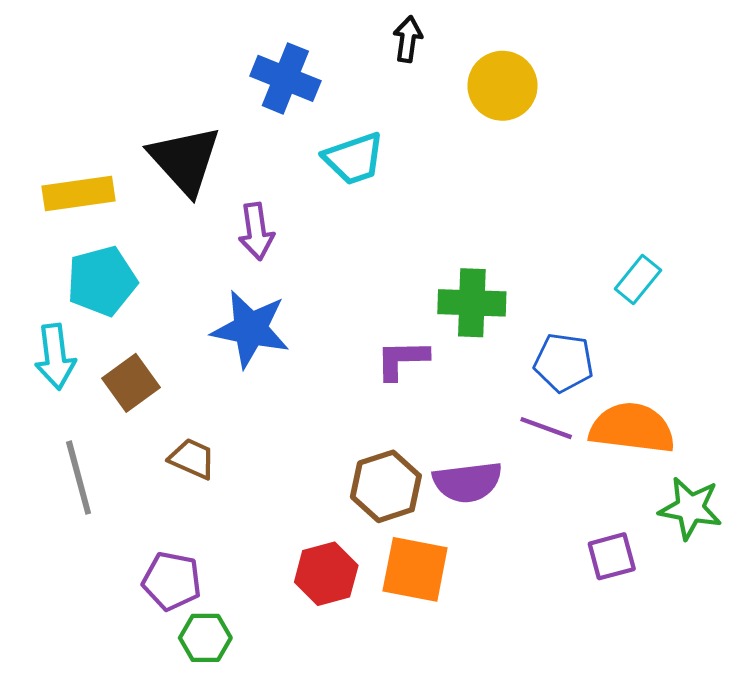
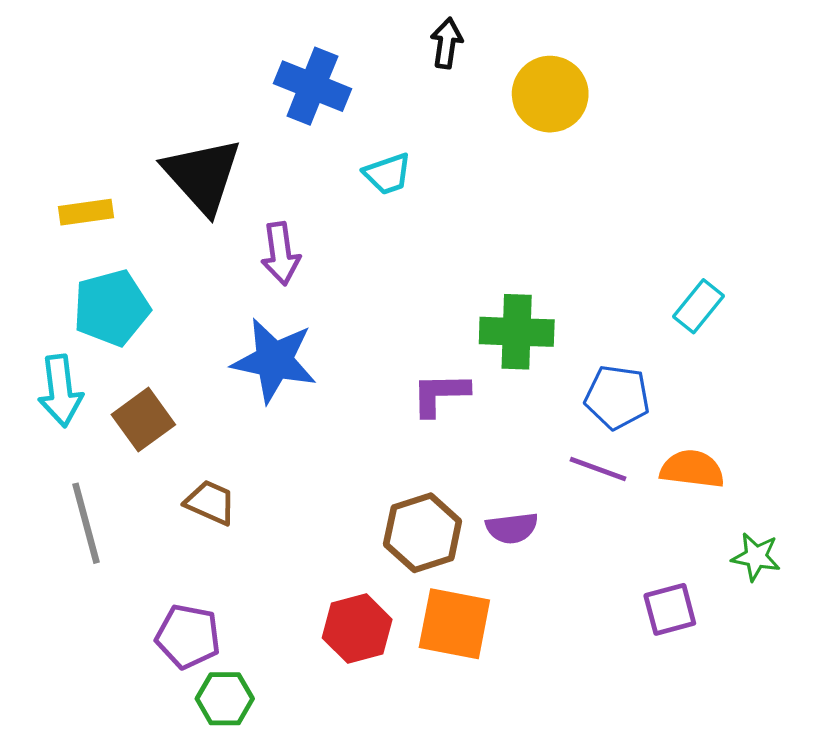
cyan trapezoid: (354, 159) -> (387, 174), size x0.7
yellow rectangle: (79, 194) -> (86, 212), size x0.7
orange semicircle: (632, 428) -> (692, 469), size x0.7
purple semicircle: (467, 482) -> (512, 528), size x0.7
green star: (690, 508) -> (756, 557), size x0.7

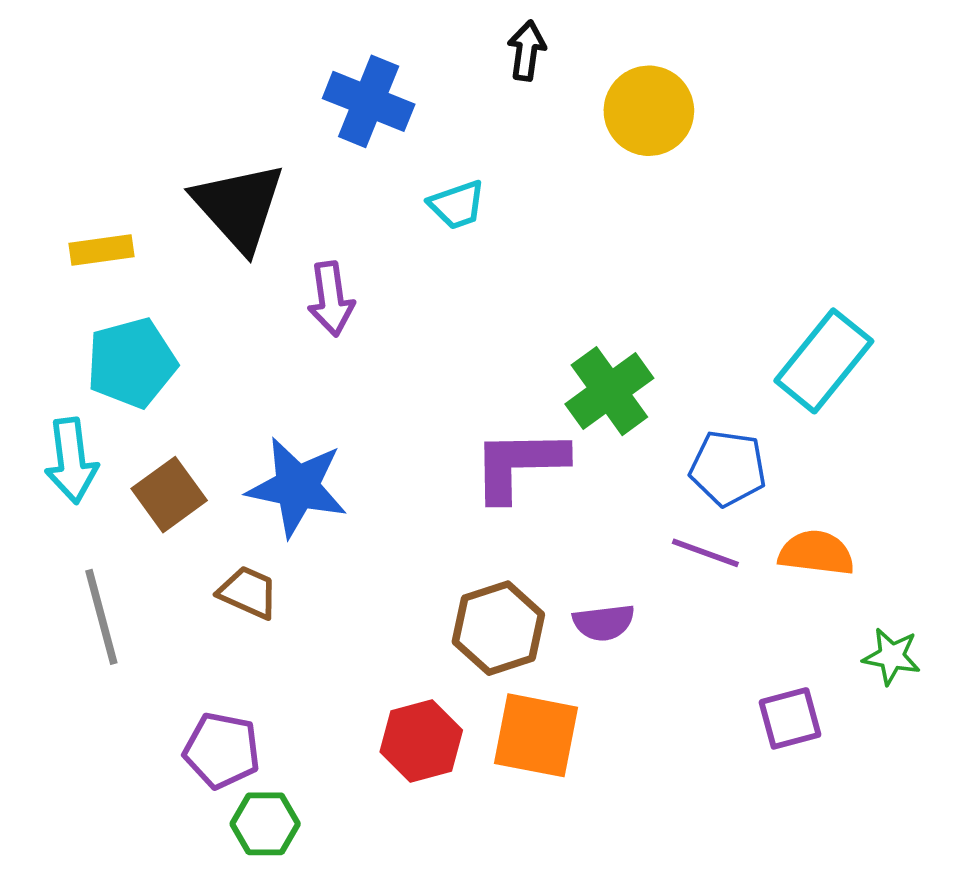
cyan rectangle: (699, 306) -> (824, 361), size x1.6
green cross: (517, 332) -> (609, 391), turned -38
blue star: (274, 360) -> (297, 487), moved
purple L-shape: (440, 394) -> (519, 464), size x1.4

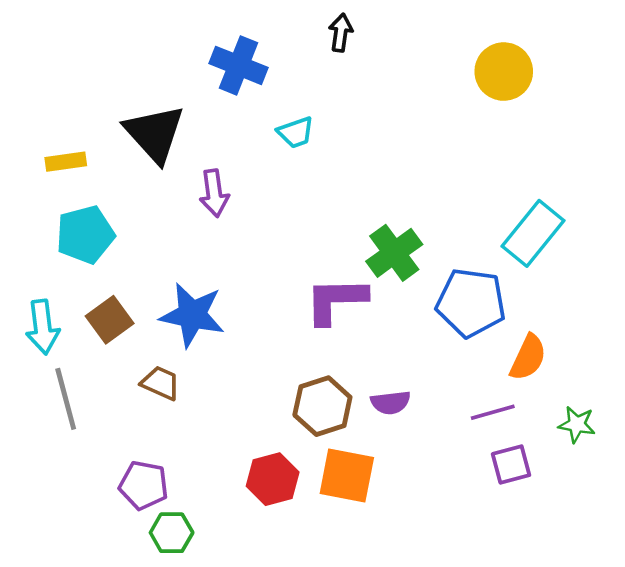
yellow circle: (649, 111) -> (504, 72), moved
cyan arrow: (71, 461) -> (43, 327), moved
blue pentagon: (728, 468) -> (471, 303), size x1.4
purple line: (705, 553) -> (493, 412), moved, turned -36
orange semicircle: (816, 553) -> (528, 357), turned 108

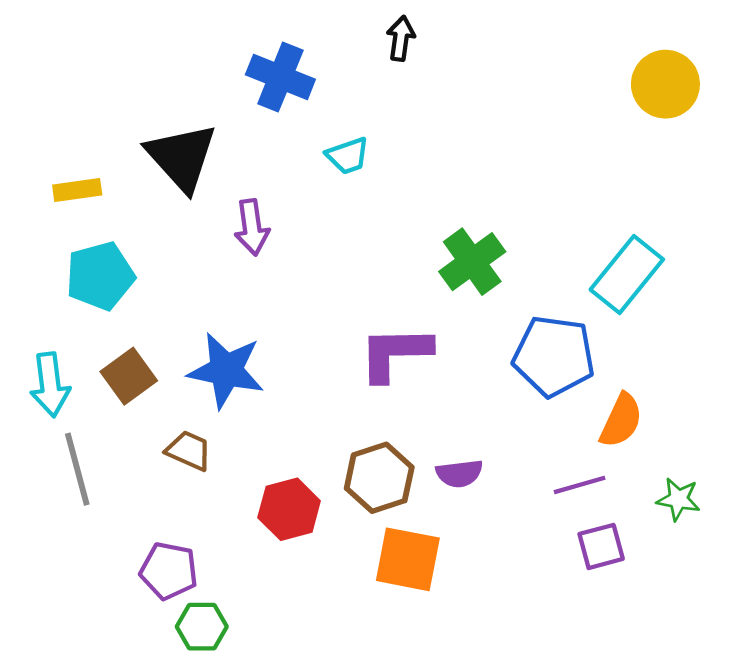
yellow circle: (504, 72) -> (665, 84), moved
green cross: (394, 253) -> (472, 262), moved
red hexagon: (273, 479) -> (289, 509), moved

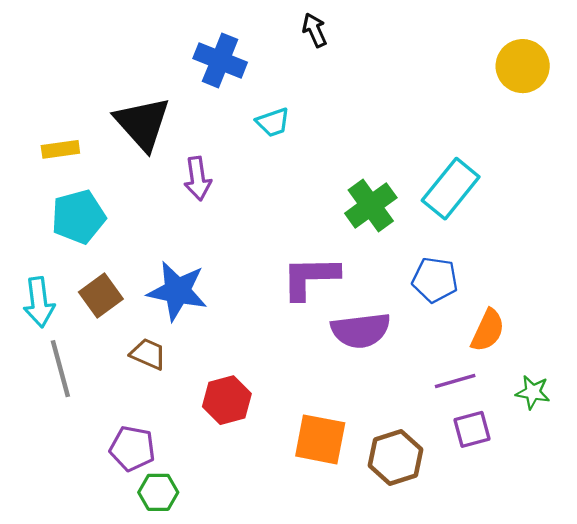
black arrow: (401, 38) -> (315, 30), turned -32
cyan rectangle: (627, 275) -> (451, 189), moved
blue pentagon: (554, 356) -> (435, 280), size x0.7
purple semicircle: (459, 473) -> (361, 330), moved, size x1.6
brown hexagon: (379, 478) -> (396, 457), moved

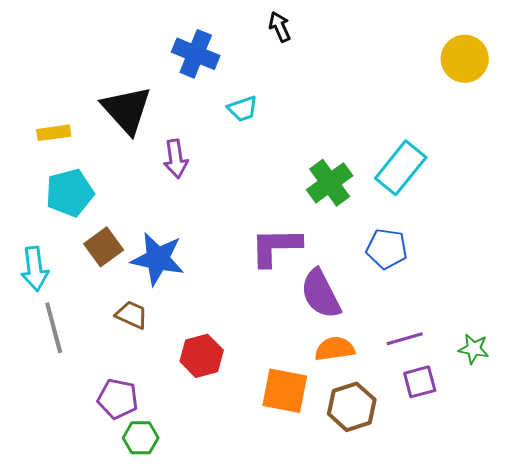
brown square: (101, 296) -> (104, 247), moved
purple semicircle: (361, 330) -> (321, 294), turned 70
orange semicircle: (488, 330) -> (335, 349), moved, turned -123

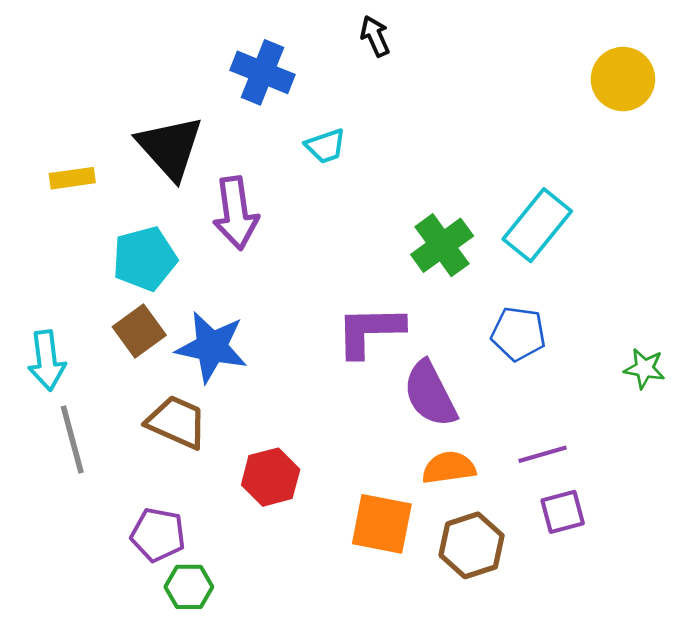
purple arrow: (176, 159) -> (236, 213), size x1.4
cyan pentagon: (70, 193) -> (145, 259), moved
brown trapezoid: (132, 315) -> (177, 422), size x1.4
green star: (474, 349) -> (644, 368), moved

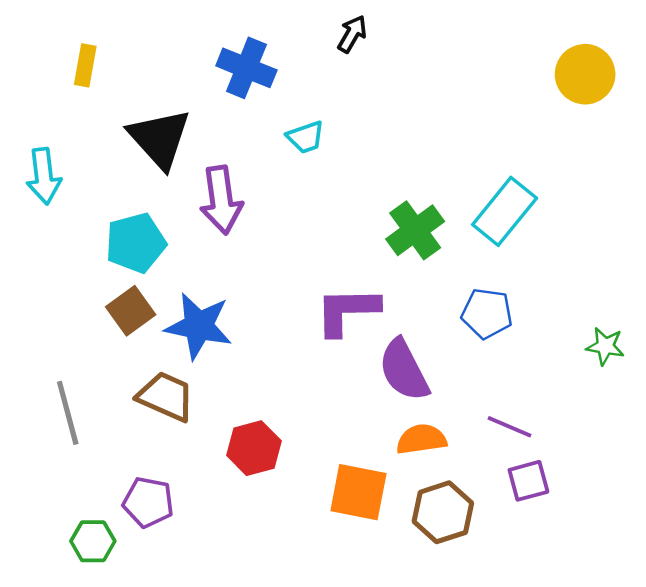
black arrow: (375, 36) -> (352, 34), turned 54
yellow rectangle: (72, 178) -> (85, 65), moved, turned -72
cyan arrow: (47, 360) -> (44, 176), moved
purple line: (543, 454) -> (510, 427), turned 39
green hexagon: (189, 587) -> (93, 541), moved

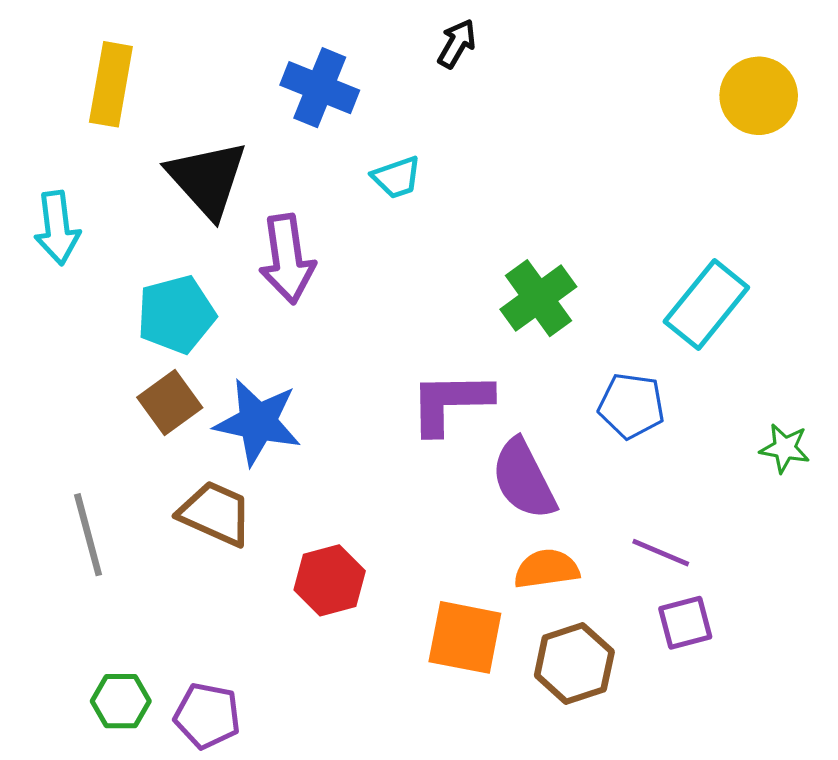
yellow rectangle: (85, 65) -> (111, 84), size x1.5
cyan rectangle: (505, 211) -> (706, 305), moved
purple pentagon: (148, 502) -> (207, 716), moved

